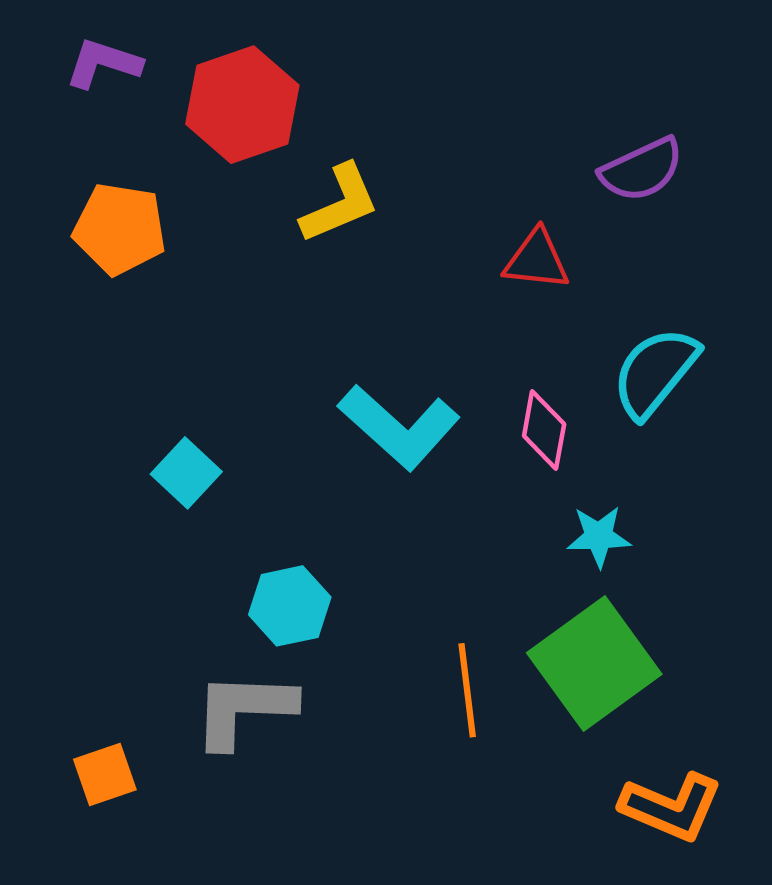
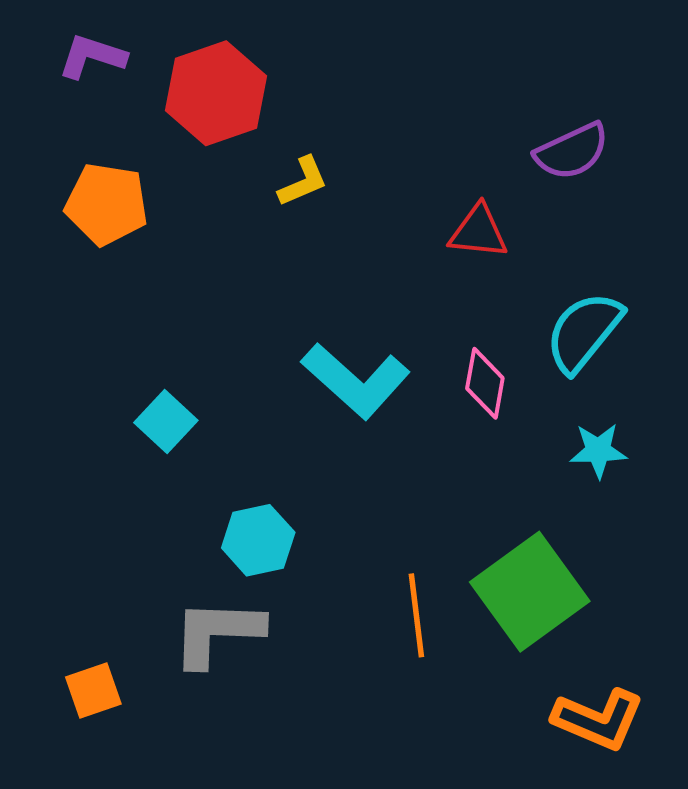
yellow L-shape: (340, 204) -> (303, 182), size x0.7
cyan star: (599, 536) -> (598, 451), moved

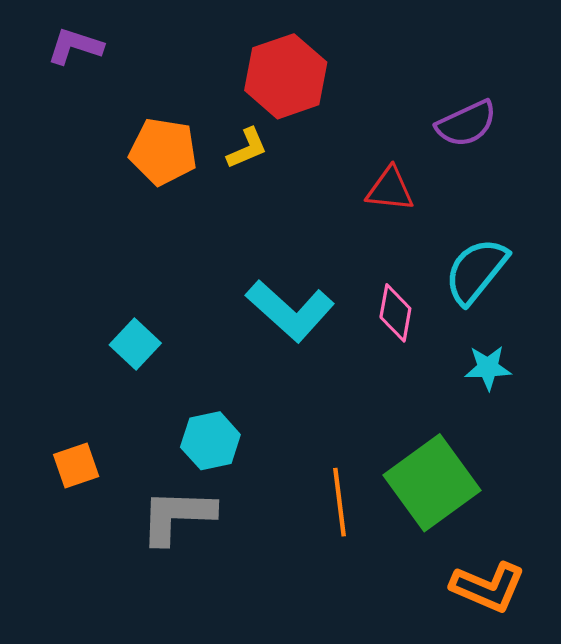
red hexagon: (216, 93) -> (286, 76), moved
orange pentagon: (107, 204) -> (163, 152), moved
orange square: (93, 690) -> (76, 466), moved

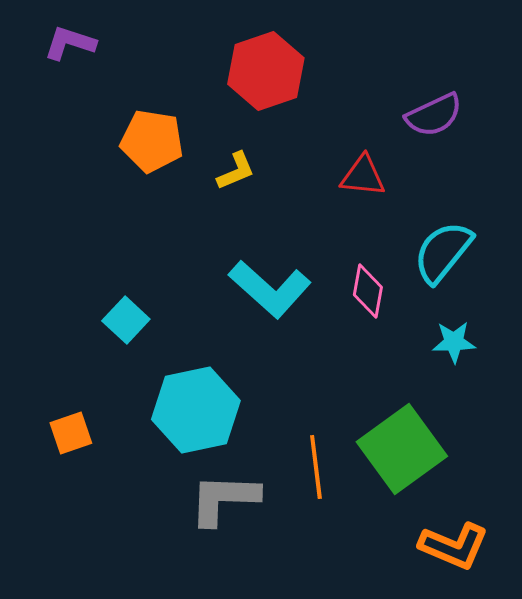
yellow L-shape: (247, 148) -> (236, 171), moved
cyan hexagon: (210, 441) -> (196, 410), size x1.6
gray L-shape: (177, 516) -> (224, 499), moved

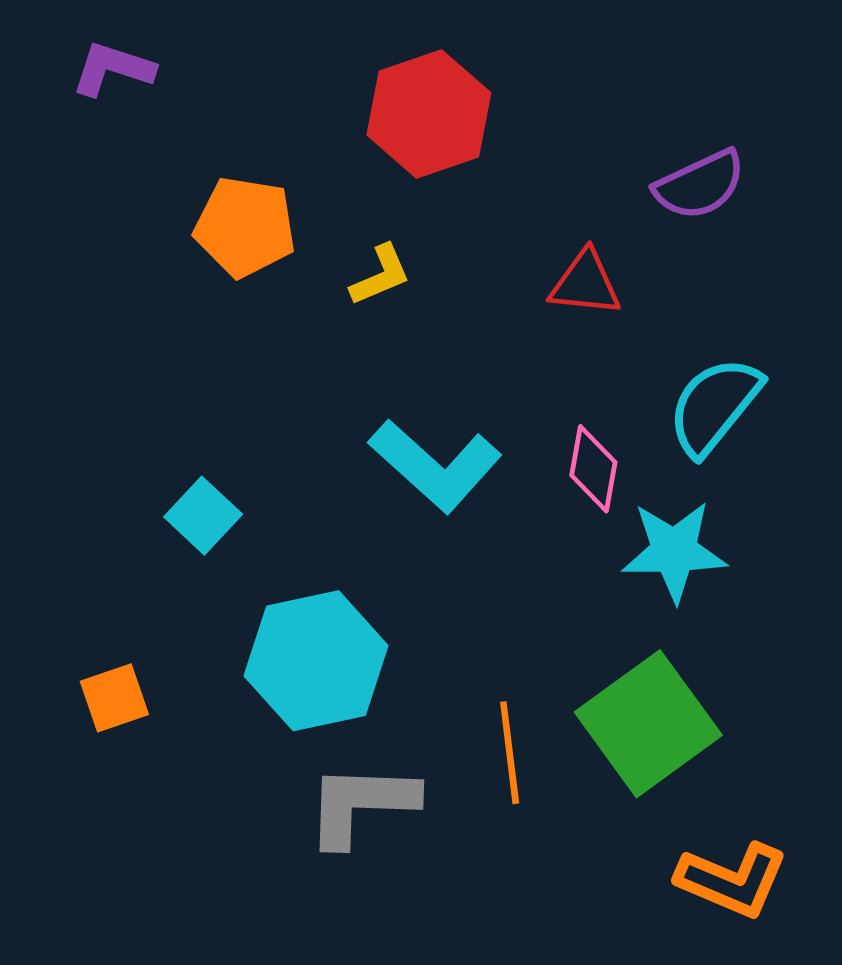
cyan star: (454, 342) -> (674, 551), moved, size x1.5

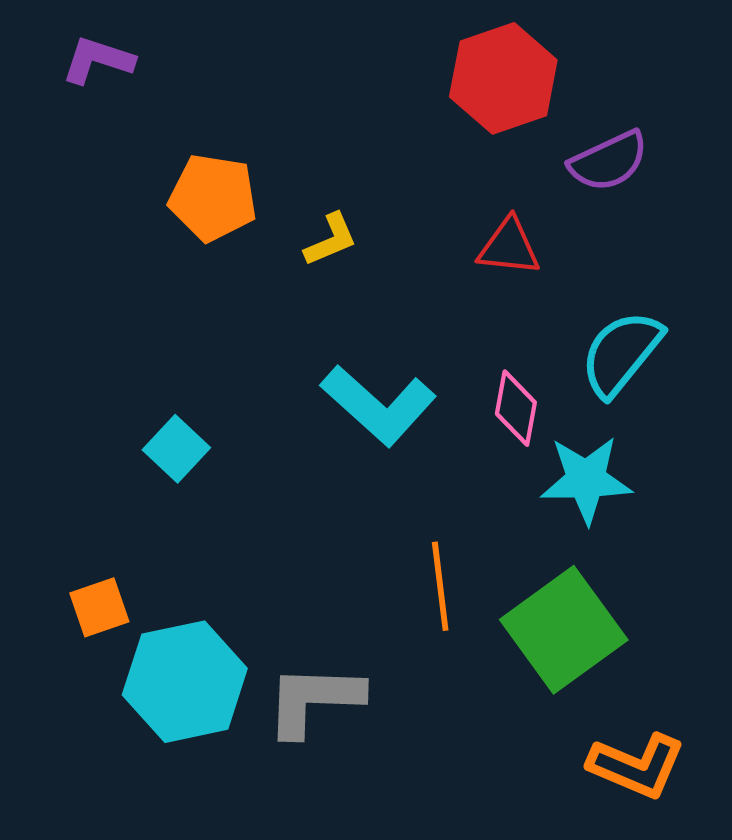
red hexagon: (429, 114) -> (503, 78), moved
cyan hexagon: (316, 661) -> (185, 682), moved
orange line: (510, 753) -> (440, 586), moved

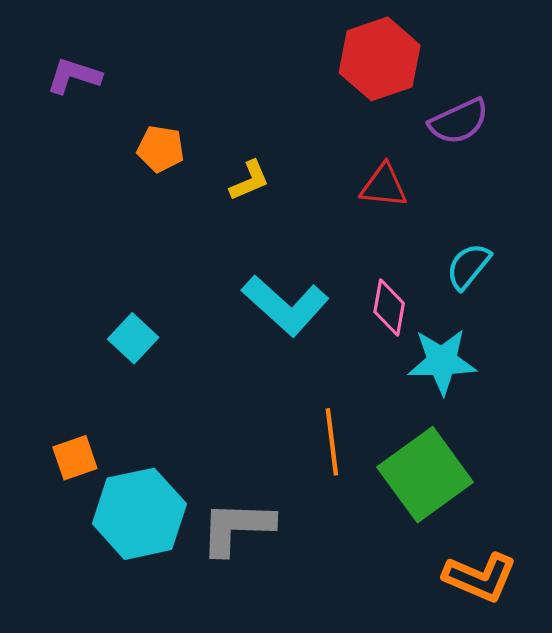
purple L-shape: (98, 60) -> (74, 76), moved
orange pentagon: (213, 198) -> (161, 149), size x0.7
cyan semicircle: (621, 353) -> (468, 266), size x0.7

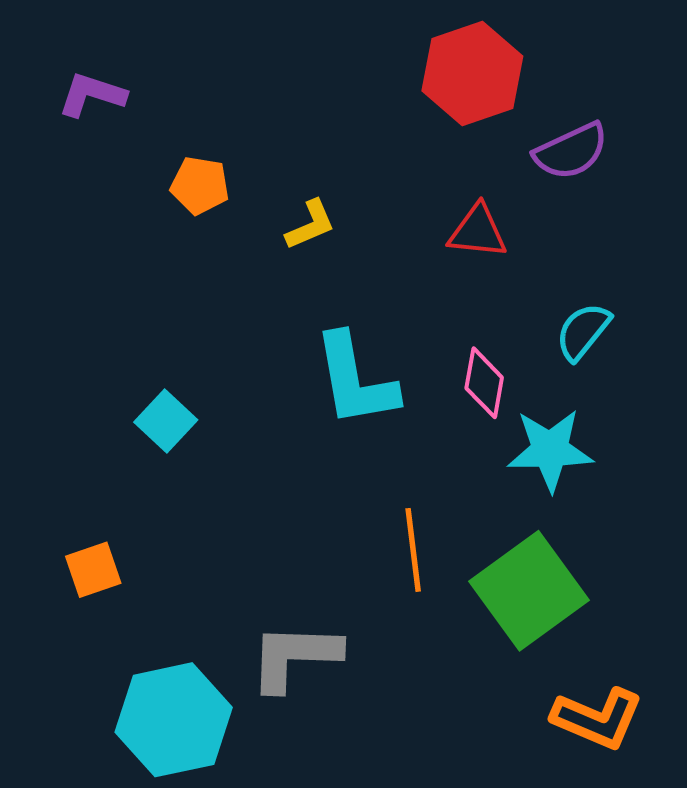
cyan L-shape: (285, 305) -> (355, 380), turned 38
cyan hexagon: (139, 514) -> (174, 720), moved

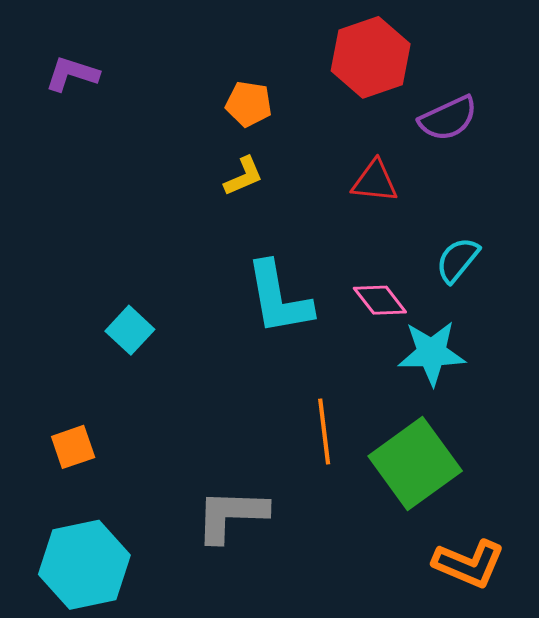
orange pentagon: (200, 185) -> (249, 104), moved
pink diamond: (484, 383) -> (380, 300), turned -48
cyan hexagon: (174, 720) -> (84, 565), moved

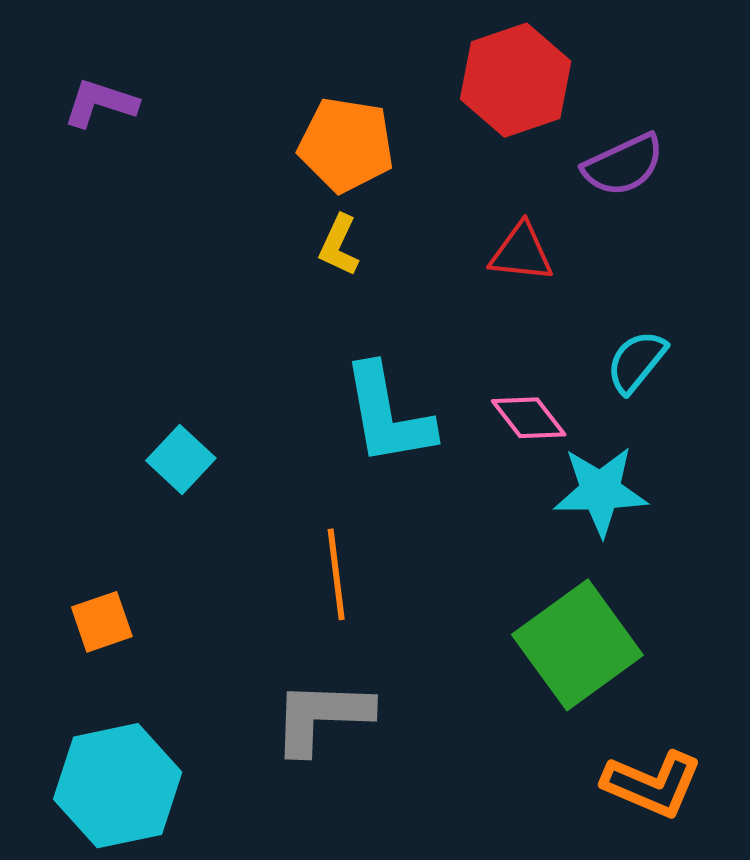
orange pentagon: (249, 104) -> (346, 145), size x1.5
yellow L-shape: (244, 176) -> (339, 245), turned 138
orange line: (324, 431) -> (336, 574), moved

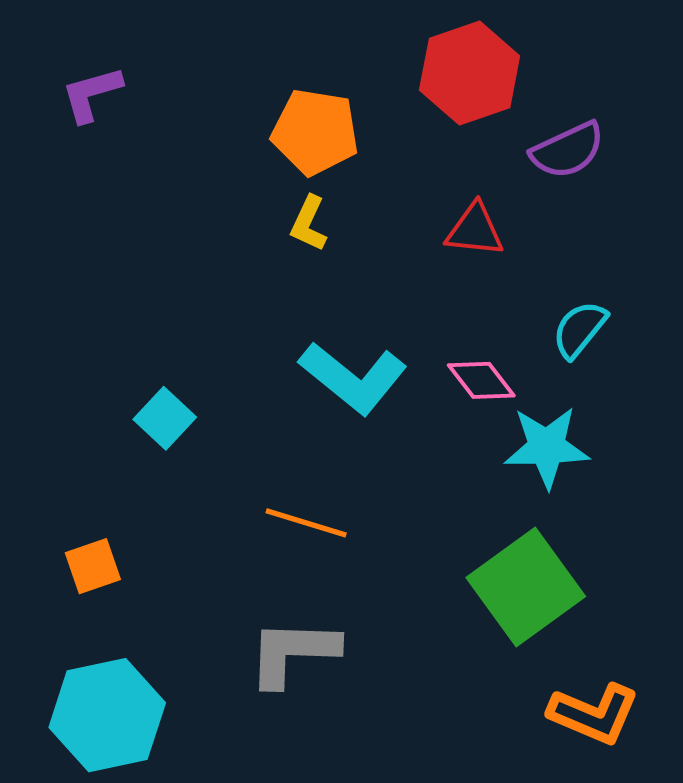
purple L-shape: (100, 103) -> (92, 94), turned -34
cyan L-shape: (388, 415) -> (353, 378), turned -41
orange line: (336, 574) -> (306, 523), turned -66

